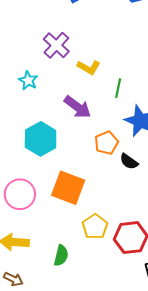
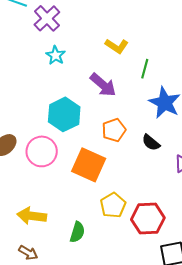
purple cross: (56, 45) -> (47, 18), moved
orange pentagon: (106, 143) -> (114, 130), moved
pink circle: (20, 194) -> (42, 151), moved

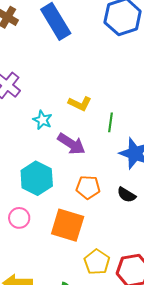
cyan star: (56, 55) -> (42, 120), moved
orange pentagon: (114, 130) -> (88, 187), turned 30
pink circle: (42, 151) -> (19, 218), size x0.7

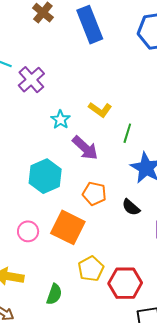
pink circle: (19, 218) -> (28, 231), moved

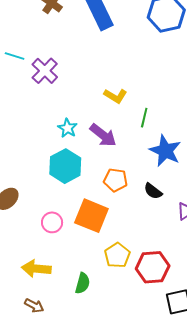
cyan star: (60, 120) -> (67, 128), moved

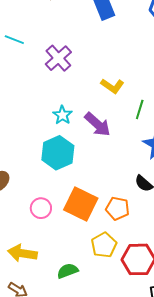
purple cross: (45, 71) -> (58, 58), moved
orange pentagon: (116, 180) -> (117, 208), moved
green semicircle: (83, 283) -> (67, 271), turned -130

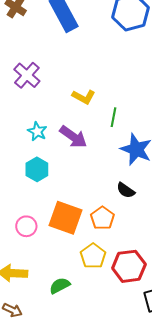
cyan hexagon: (58, 153) -> (37, 169), size x0.7
orange pentagon: (117, 208) -> (102, 218), turned 30

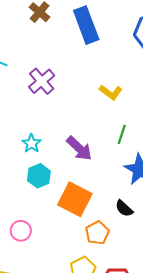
yellow L-shape: (84, 97) -> (111, 92), moved
cyan star: (37, 131) -> (32, 143), moved
orange square: (65, 218) -> (75, 199), moved

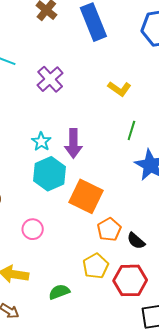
purple arrow: (79, 148) -> (73, 143), moved, turned 48
cyan hexagon: (39, 176) -> (49, 174), size x1.4
black semicircle: (124, 208) -> (136, 241), moved

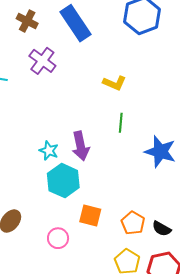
purple cross: (50, 79) -> (42, 61), moved
green line: (131, 130) -> (121, 123), moved
orange square: (86, 196) -> (90, 215), moved, size x0.7

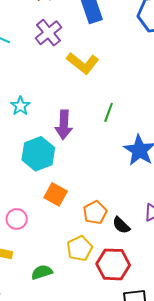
yellow L-shape: (114, 83) -> (83, 63), moved, size x1.4
cyan star: (49, 151) -> (20, 106), moved
pink circle: (58, 238) -> (17, 219), moved

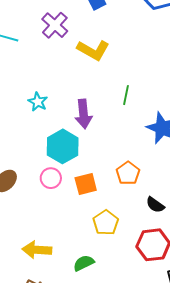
orange square: (56, 194) -> (86, 184), turned -35
orange pentagon: (95, 213) -> (128, 173), moved
pink circle: (17, 219) -> (51, 178), moved
yellow pentagon: (80, 248) -> (106, 223), moved

